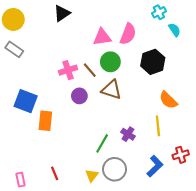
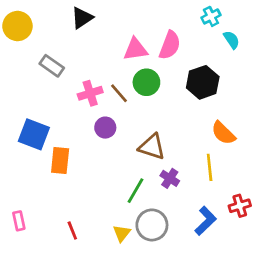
gray rectangle: (14, 49) -> (52, 66), moved
brown triangle: (111, 90) -> (152, 147), moved
pink rectangle: (21, 180) -> (19, 221), moved

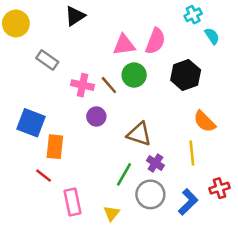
pink cross: (90, 93) -> (83, 85), turned 30
pink rectangle: (19, 221) -> (72, 202), moved, size x1.5
gray circle: (152, 225) -> (150, 194), moved
red line: (72, 230) -> (44, 176), moved, turned -30

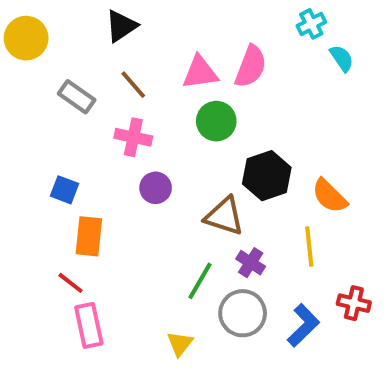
black hexagon: (186, 75) -> (267, 176), moved
brown line: (109, 85) -> (133, 85), moved
blue square: (31, 123) -> (65, 190), moved, size x0.6
red cross: (220, 188) -> (354, 303), turned 30
pink rectangle: (72, 202) -> (89, 325), moved

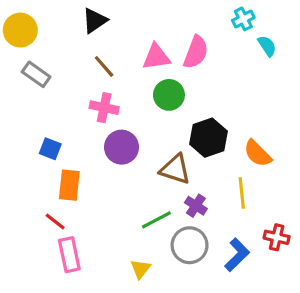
gray rectangle: (77, 97) -> (36, 74), moved
purple circle: (156, 188) -> (122, 147), size x1.4
green line: (200, 281) -> (156, 220), turned 32

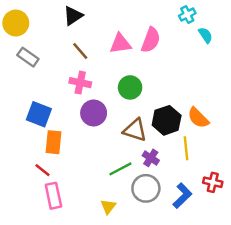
green circle: (169, 95) -> (130, 87), moved
black hexagon: (209, 138) -> (167, 120), moved
blue square: (50, 149) -> (39, 114), size x1.5

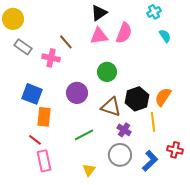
black triangle: (73, 16) -> (99, 13), moved
cyan semicircle: (205, 35) -> (165, 36), moved
pink cross: (80, 83) -> (51, 58), moved
orange semicircle: (198, 118) -> (163, 97), turned 78
green line: (120, 169) -> (84, 135), moved

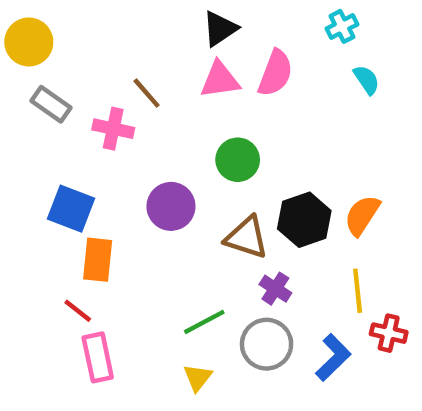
yellow line: (153, 122) -> (358, 291), moved
green line: (84, 135) -> (204, 322), moved

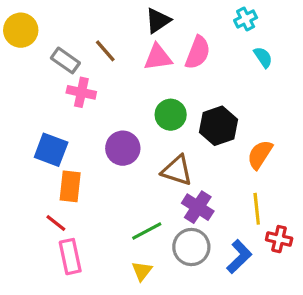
brown line: (147, 93) -> (105, 51), moved
gray rectangle: (51, 104) -> (65, 60), moved
black hexagon: (304, 220) -> (218, 126), moved
purple cross: (275, 289) -> (198, 207), size x1.4

